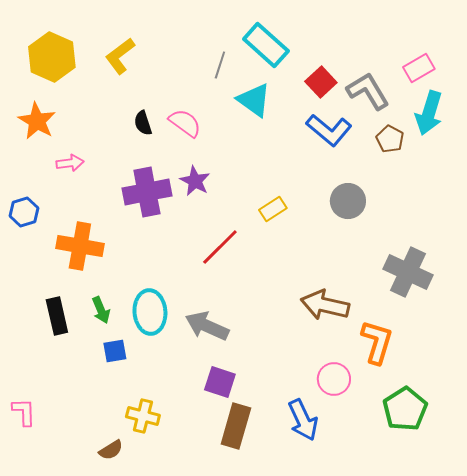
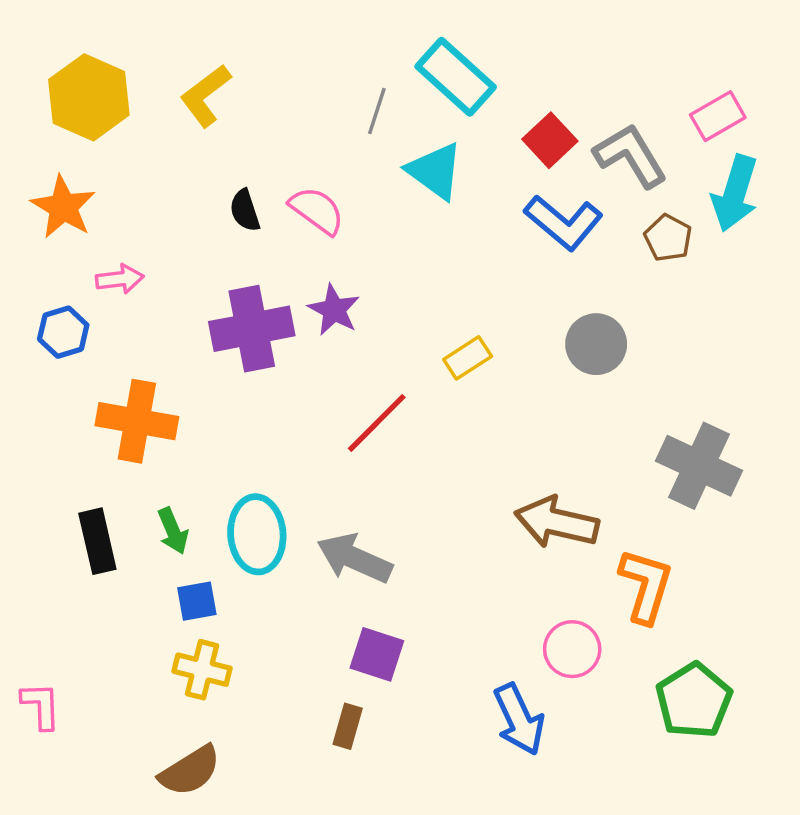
blue hexagon: (24, 212) -> (63, 332), moved
yellow cross: (143, 416) -> (202, 670), moved
brown rectangle: (236, 426) -> (348, 726), moved, size x0.6
brown semicircle: (111, 450) -> (190, 771), size x1.5

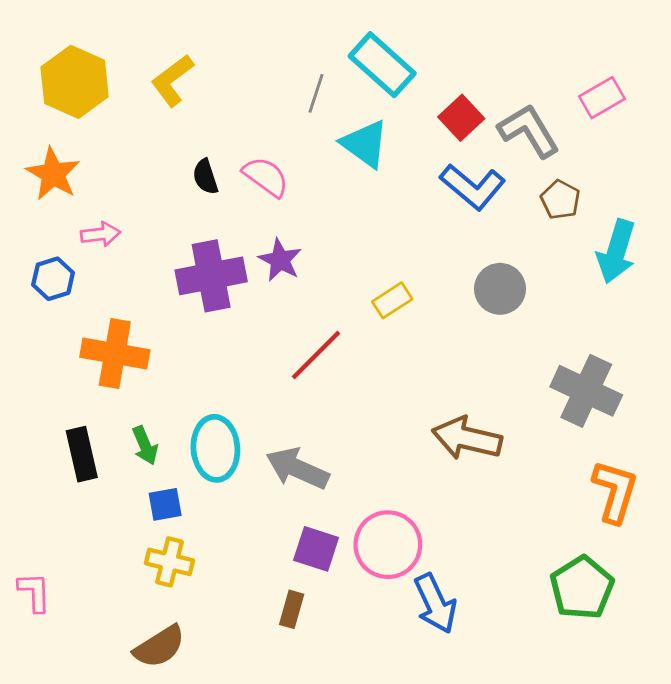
cyan arrow: (735, 193) -> (616, 251), moved
orange L-shape: (646, 586) -> (615, 491), moved
pink circle: (572, 649) -> (388, 545), moved, size x1.4

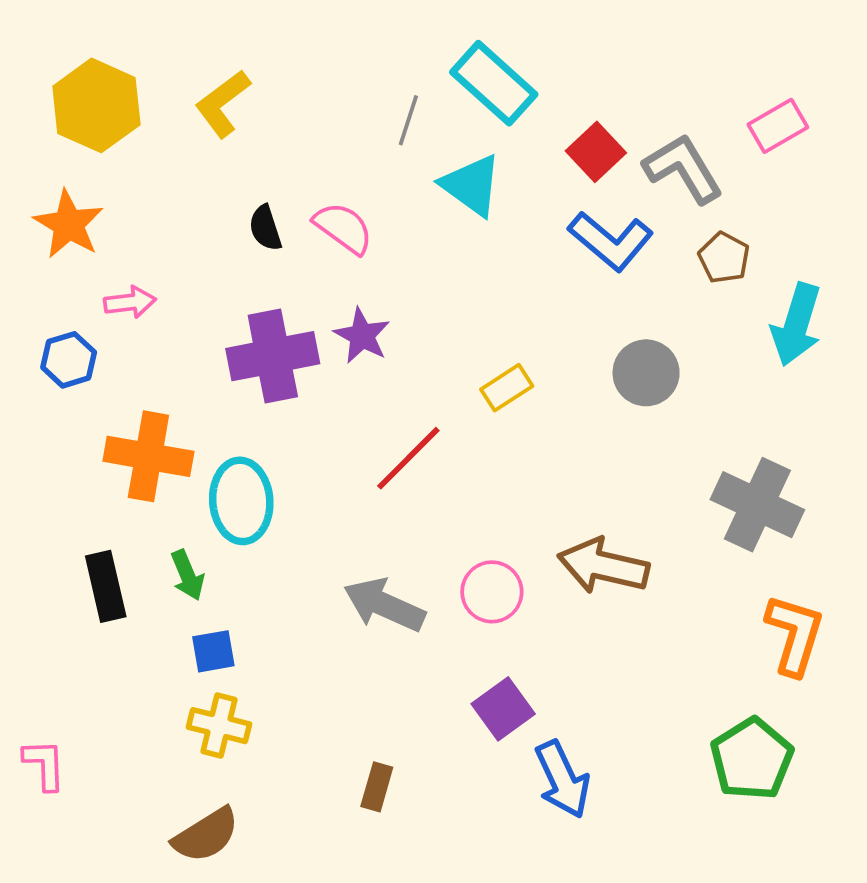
cyan ellipse: (215, 448) -> (241, 501), moved
pink circle: (388, 545) -> (492, 592), moved, size x0.7
purple square: (316, 549) -> (503, 709), moved, turned 36

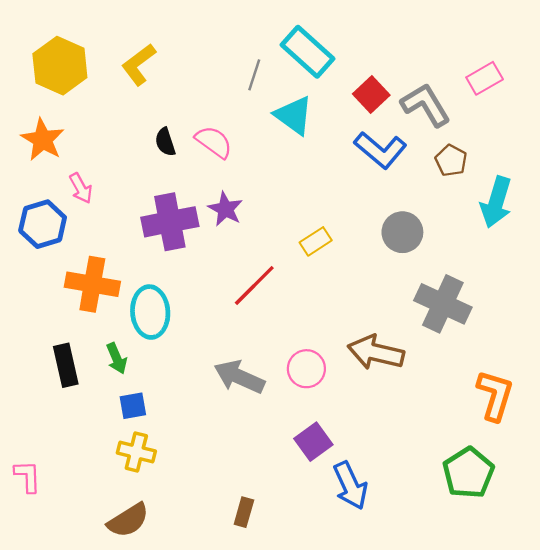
pink arrow: (130, 302) -> (81, 188), turned 68
blue hexagon: (69, 360) -> (43, 224), size x1.4
gray cross: (757, 505) -> (443, 304), moved
brown rectangle: (377, 787) -> (244, 512), moved

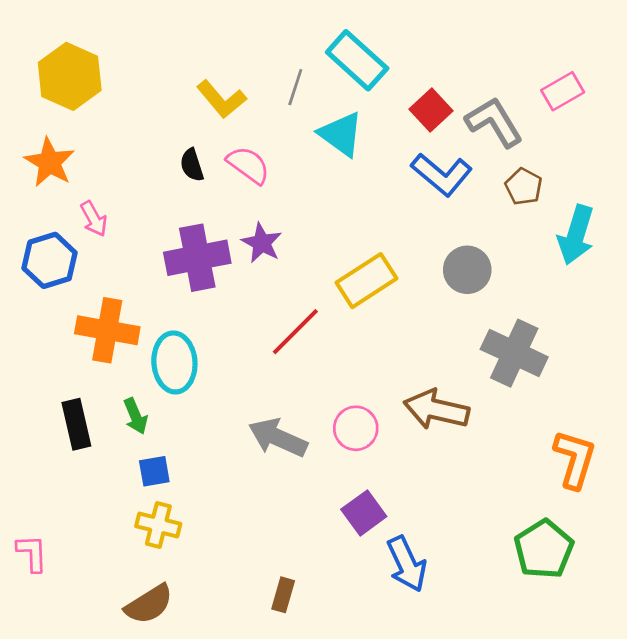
yellow L-shape: (139, 64) -> (221, 99), moved, turned -93
yellow rectangle: (316, 241) -> (366, 281), size x1.6

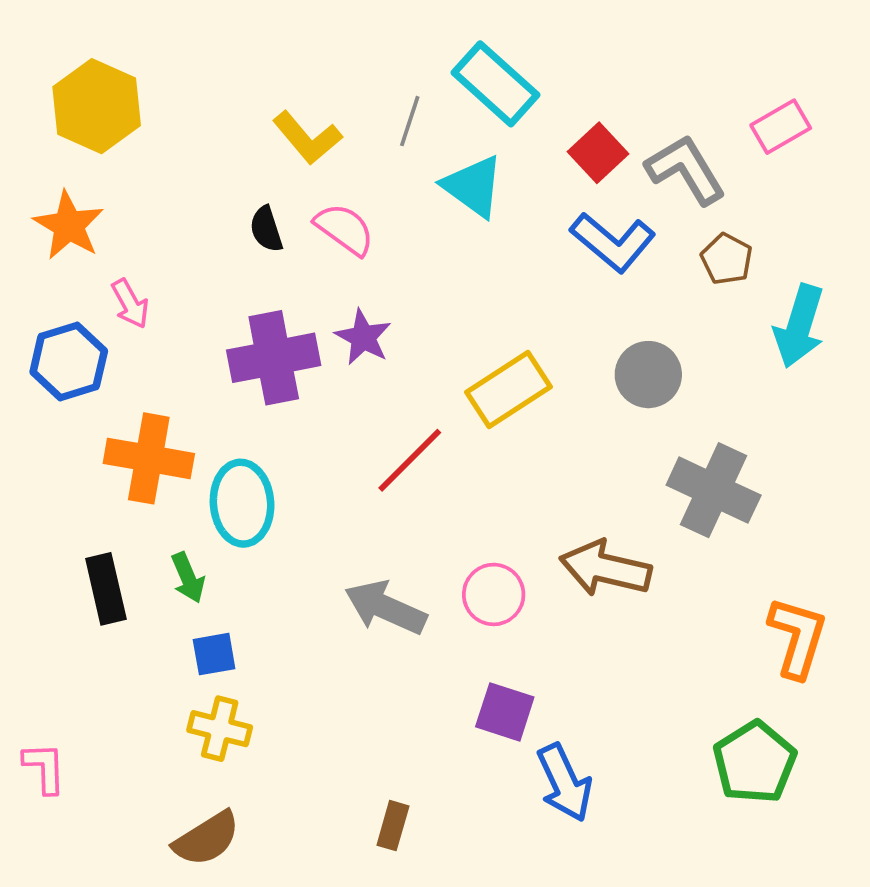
purple square: (364, 513) -> (505, 712), turned -36

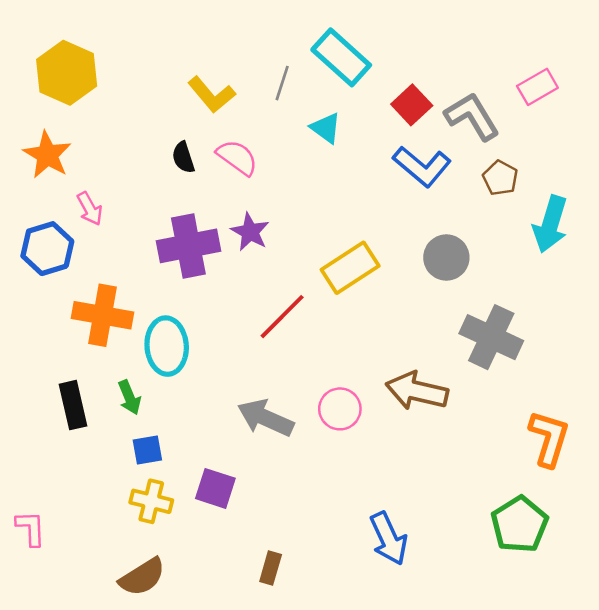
cyan triangle: (473, 186) -> (326, 128), size x0.7
purple square: (505, 712) -> (215, 488), moved

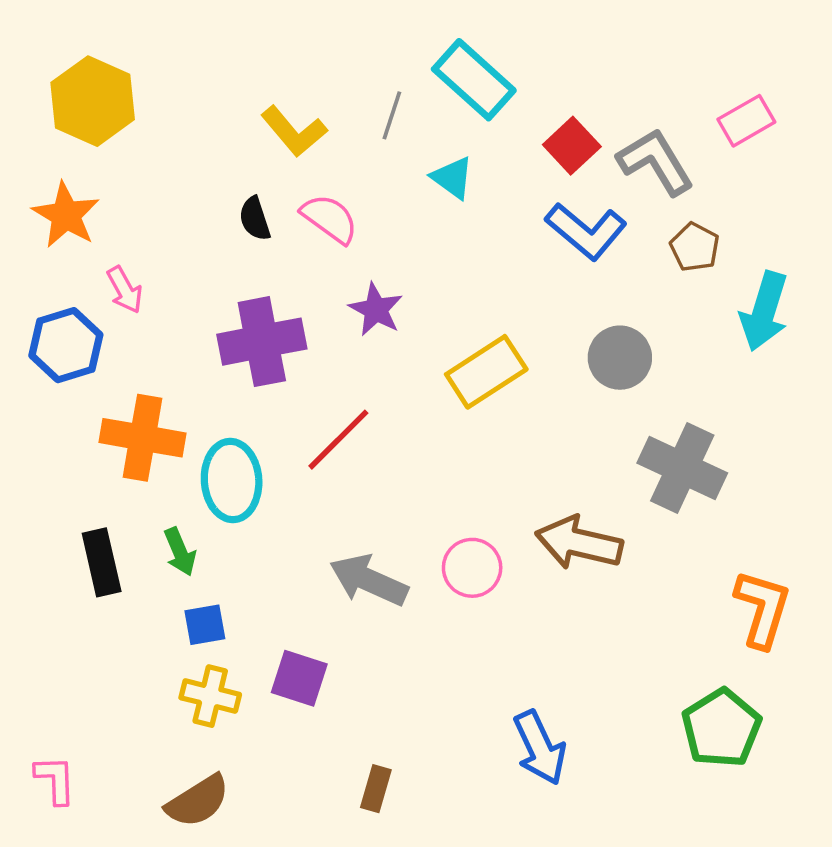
purple star: (250, 232) -> (376, 309), moved
red line: (282, 317) -> (338, 440), moved
pink L-shape: (31, 528) -> (55, 780), moved

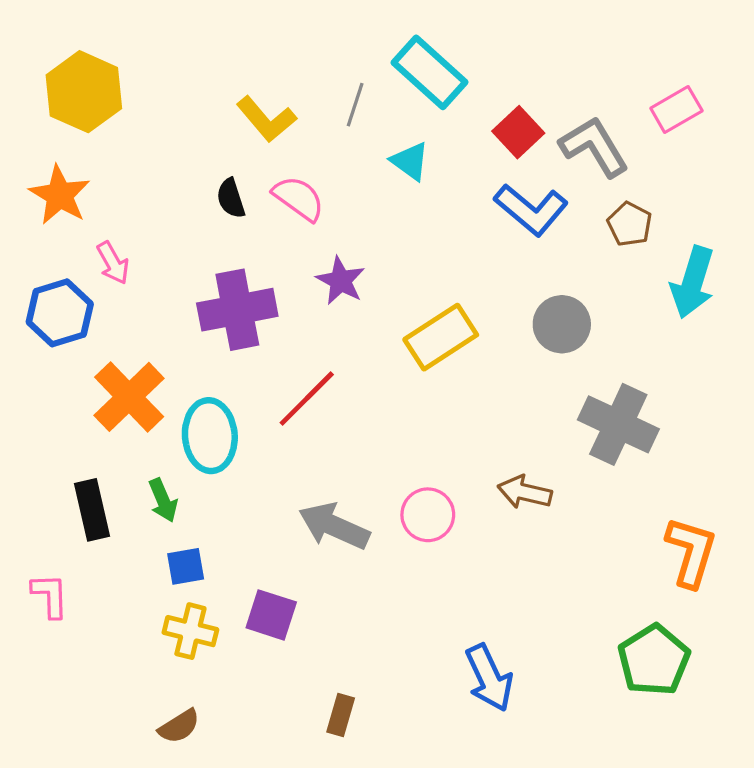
orange cross: (142, 438) -> (129, 397), turned 36
brown arrow: (579, 543) -> (525, 492), size x0.7
pink L-shape: (55, 780) -> (50, 596), moved
brown semicircle: (198, 801) -> (179, 726), size x0.7

